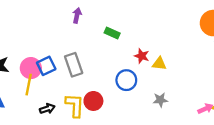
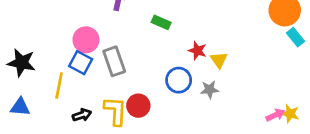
yellow triangle: (159, 64) -> (219, 60), turned 48
blue square: (46, 66) -> (81, 63), turned -36
pink circle: (31, 68) -> (86, 40), moved
gray star: (160, 100) -> (209, 89), moved

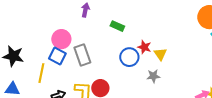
blue circle: (179, 80) -> (129, 57), moved

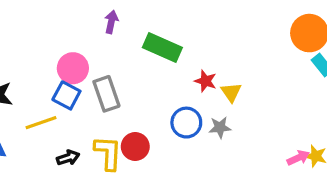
green rectangle: (117, 26) -> (162, 47), size x1.6
blue circle: (129, 57) -> (186, 123), moved
yellow line: (41, 73) -> (41, 123), turned 60

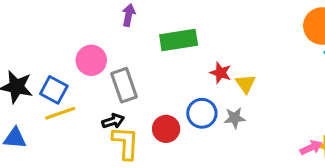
green rectangle: (162, 47) -> (179, 40), turned -33
blue square: (66, 95) -> (54, 90), moved
red circle: (135, 147) -> (166, 129), moved
black arrow: (68, 158) -> (113, 121), moved

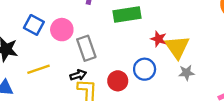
yellow triangle: (246, 84) -> (177, 47), size x1.6
blue square: (54, 90) -> (34, 25), moved
gray star: (235, 118) -> (186, 73), moved

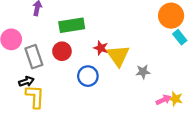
gray star: (186, 73) -> (143, 72), moved
red circle: (118, 81) -> (62, 51), moved

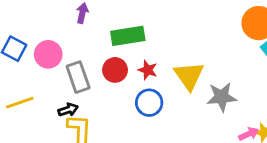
red star: (101, 48) -> (148, 70), moved
gray star: (143, 72) -> (222, 97), size x1.5

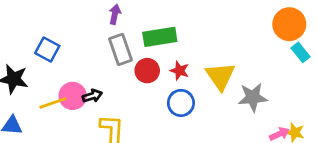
pink circle: (48, 54) -> (73, 96), moved
gray rectangle: (78, 77) -> (120, 49), moved
black arrow: (68, 110) -> (92, 96), moved

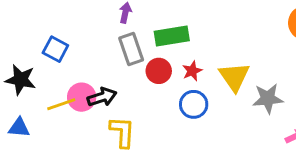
red star: (180, 71) -> (192, 71), turned 30
black arrow: (92, 96) -> (102, 97), size x1.4

